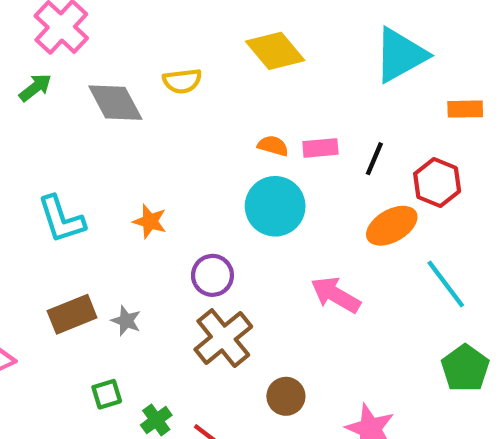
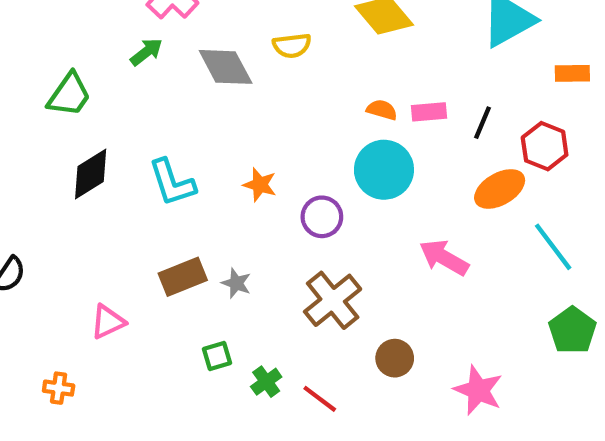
purple circle: (212, 275) -> (322, 217), moved

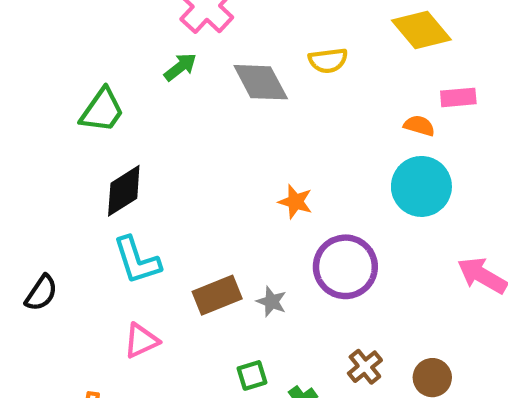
pink rectangle: (429, 112) -> (458, 97), moved
cyan L-shape: (172, 183) -> (137, 260), moved
purple circle: (322, 217) -> (345, 267), moved, size x1.5
brown cross: (333, 300) -> (365, 367), moved, size x0.6

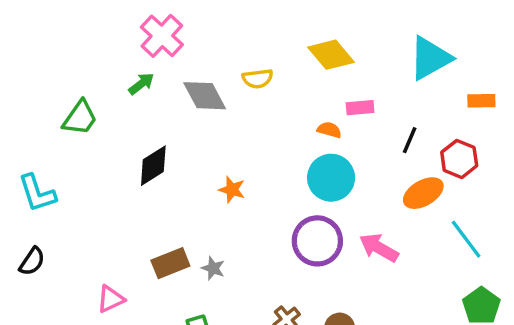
black diamond: (124, 191) -> (153, 166), moved
cyan L-shape: (137, 260) -> (37, 193), moved
purple circle: (345, 267) -> (317, 241), moved

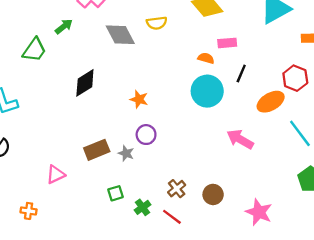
green arrow: (141, 84) -> (64, 26), moved
black line: (410, 140) -> (241, 73), moved
purple circle: (317, 241) -> (146, 135), moved, size x0.6

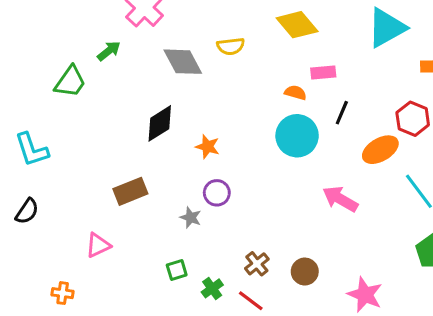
black diamond: (85, 83) -> (160, 123), moved
brown rectangle: (97, 150) -> (130, 191), moved

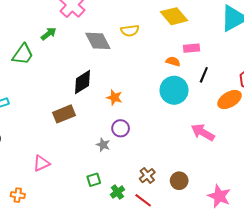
brown rectangle: (130, 191) -> (64, 114), moved

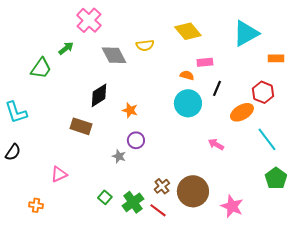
brown rectangle: (64, 114) -> (81, 126), turned 40
pink arrow: (203, 132) -> (216, 144), size x0.7
green square: (94, 180) -> (105, 197), moved, turned -32
brown circle: (179, 181) -> (193, 191), size x1.8
green cross: (117, 192) -> (133, 202), size x1.5

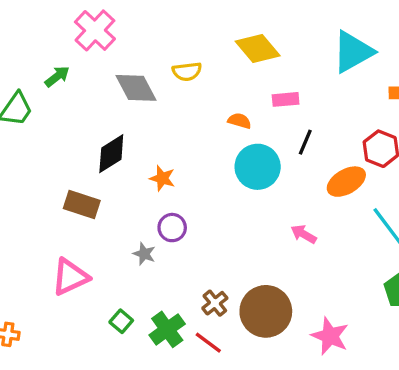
orange semicircle: (187, 75) -> (240, 121), moved
pink triangle: (59, 174) -> (70, 277), moved, size x1.4

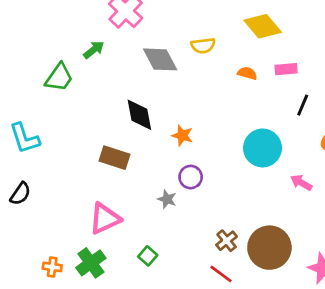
orange semicircle: (240, 121) -> (247, 73), moved
black diamond: (111, 154) -> (139, 115), turned -68
cyan circle: (258, 167) -> (263, 148), moved
green cross: (167, 329) -> (91, 263), moved

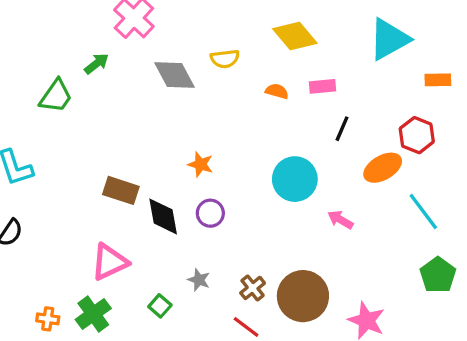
black diamond: (139, 115) -> (163, 216), moved
gray star: (167, 199) -> (199, 280), moved

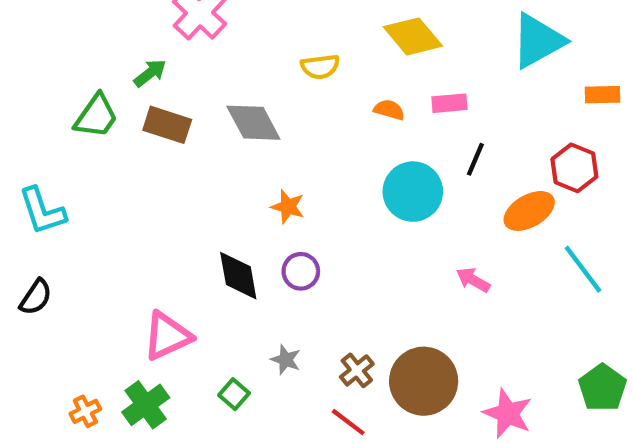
gray diamond: (175, 75) -> (253, 123), moved
cyan circle: (295, 179) -> (413, 192), moved
brown rectangle: (121, 190) -> (167, 125), moved
green pentagon: (438, 275) -> (602, 388), moved
orange cross: (48, 319) -> (85, 411), turned -35

